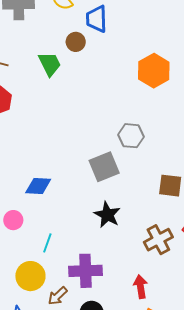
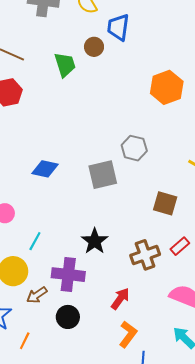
blue diamond: (38, 186) -> (45, 169), moved
black star: (107, 215) -> (95, 241), moved
red arrow: (141, 287) -> (120, 299), turned 35

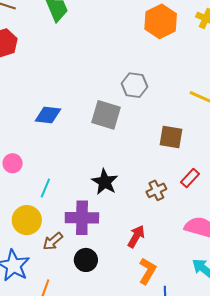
gray square: (103, 175) -> (106, 115), turned 36
brown cross: (145, 255) -> (156, 190), size x0.7

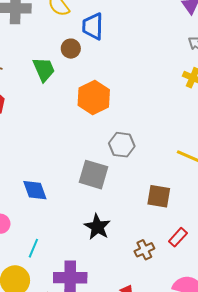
orange hexagon: (161, 21) -> (94, 98), moved
blue diamond: (48, 115) -> (35, 190), moved, turned 64
black star: (105, 182) -> (97, 227), moved

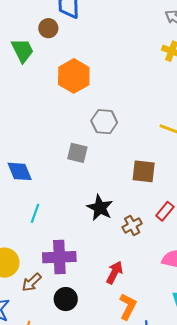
gray square: (94, 175) -> (77, 153), size x0.7
black star: (97, 227) -> (100, 208), moved
cyan line: (33, 248) -> (35, 213), moved

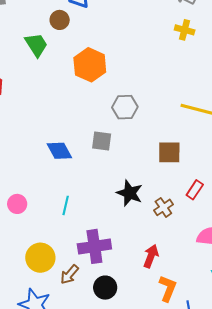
blue diamond: (20, 171) -> (59, 151), moved

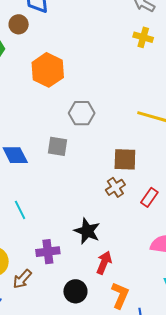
black star: (130, 193) -> (87, 231), moved
cyan line: (66, 205) -> (20, 210), turned -42
brown cross: (163, 207) -> (115, 187), moved
purple cross: (94, 246) -> (48, 252), size x0.7
black circle: (105, 288) -> (75, 291), moved

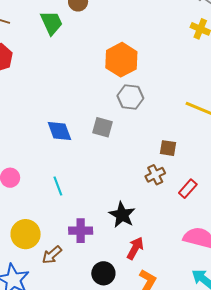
orange hexagon: (48, 70) -> (121, 60), moved
brown square: (125, 159) -> (168, 148), size x0.7

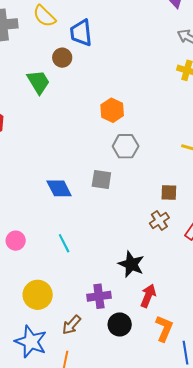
orange hexagon: (121, 60) -> (112, 110), size x0.7
purple cross: (81, 231) -> (99, 296), moved
brown arrow: (52, 255) -> (71, 325), moved

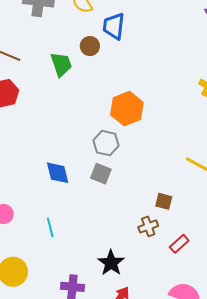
orange hexagon: (112, 110) -> (127, 109), size x1.4
gray hexagon: (126, 146) -> (106, 143), moved

